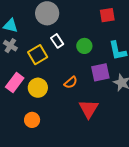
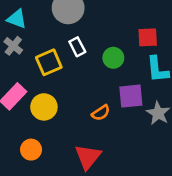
red square: (107, 15) -> (148, 37), moved
orange semicircle: (71, 82) -> (101, 113), moved
red triangle: (89, 109) -> (88, 157), moved

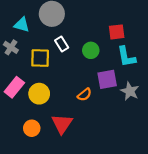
cyan triangle: (17, 19) -> (22, 25), moved
yellow square: (49, 62) -> (40, 58), turned 30
red triangle: (88, 157) -> (62, 124), moved

